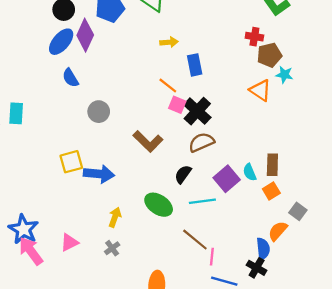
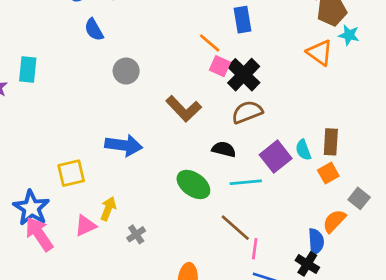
yellow square: (71, 162) -> (71, 173), moved
black semicircle: (183, 174) -> (224, 149), turned 66
yellow arrow: (115, 217) -> (108, 209), moved

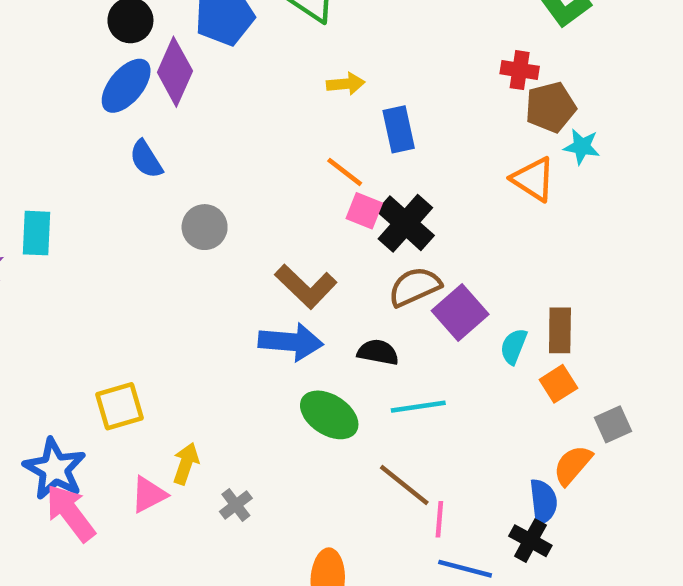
blue arrow: (124, 145) -> (291, 342), moved
cyan semicircle: (303, 150) -> (514, 346), turned 45
purple square: (276, 157) -> (460, 313), moved
gray square: (359, 198) -> (613, 424), turned 30

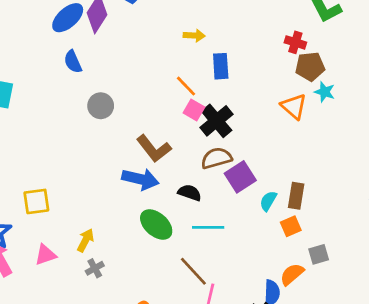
yellow arrow: (186, 464) -> (86, 240), moved

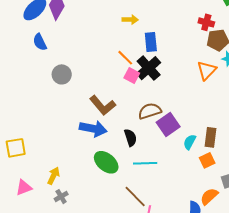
orange triangle: (294, 106) -> (207, 70), turned 35
black cross: (217, 121) -> (149, 68), moved
black semicircle: (190, 193) -> (130, 138), turned 54

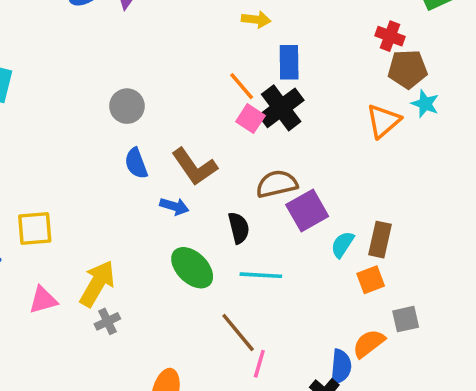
blue semicircle: (40, 42) -> (136, 163), moved
blue arrow: (93, 129) -> (174, 206), size x0.6
yellow arrow: (54, 176) -> (97, 284), size x1.5

